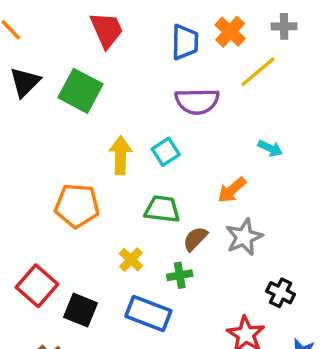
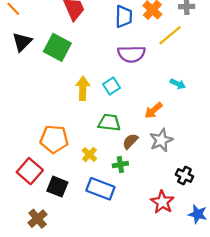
orange pentagon: (77, 206) -> (54, 139), moved

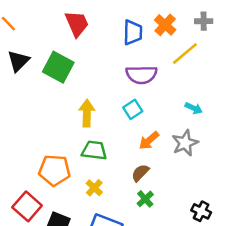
cyan square: (112, 86) -> (133, 109), moved
orange arrow: (154, 110) -> (149, 140), moved
green trapezoid: (109, 122) -> (94, 150), moved
gray star: (161, 140) -> (185, 143), moved
green cross: (120, 164) -> (145, 199), moved, turned -32

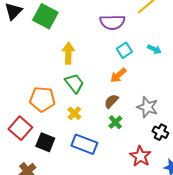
cyan square: (133, 109) -> (124, 50), moved
gray star: (185, 143) -> (147, 107), moved, turned -30
green trapezoid: (94, 150) -> (74, 83), turned 45

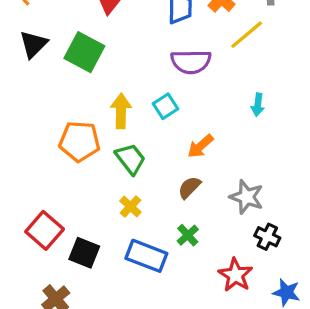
cyan arrow: (154, 49) -> (258, 105), turned 72
cyan square: (124, 50) -> (165, 106), moved
orange pentagon: (42, 99) -> (80, 141), moved
green cross: (115, 122) -> (188, 235), moved

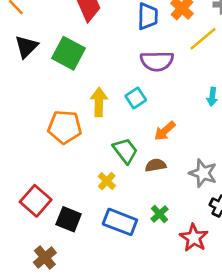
green trapezoid: (130, 159) -> (125, 151), moved
brown semicircle: (189, 187) -> (156, 165), turned 36
green cross: (188, 235) -> (160, 214), moved

